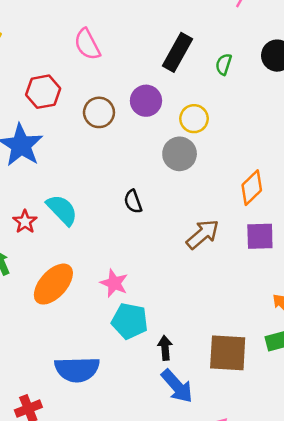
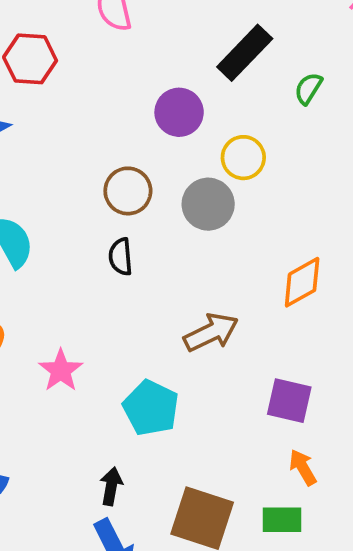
brown circle: (99, 112) -> (128, 191), moved
purple square: (260, 236) -> (289, 401), moved
cyan pentagon: (130, 321) -> (151, 408), moved

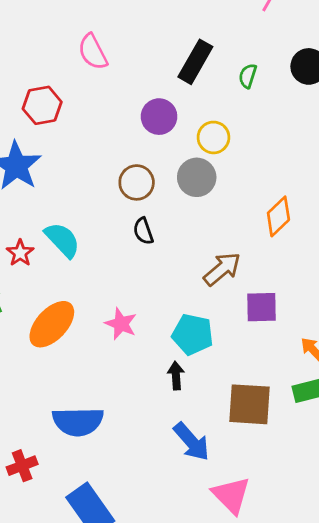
purple square: (289, 401) -> (262, 307), moved
black arrow: (111, 486) -> (176, 376), moved

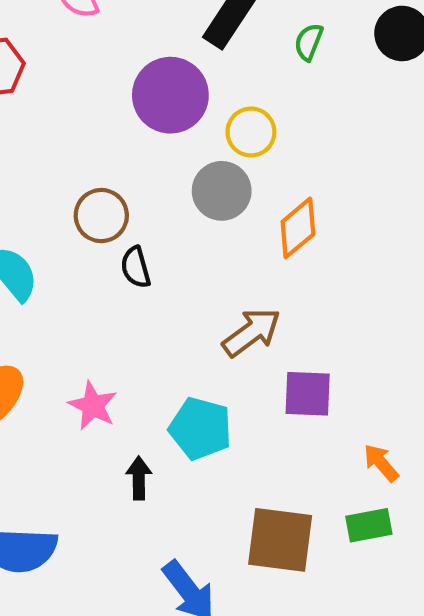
purple circle: (159, 117) -> (170, 95), size x1.4
brown circle: (137, 182) -> (101, 216), moved
orange diamond: (278, 216) -> (298, 228), moved
black arrow: (176, 376) -> (139, 478), moved

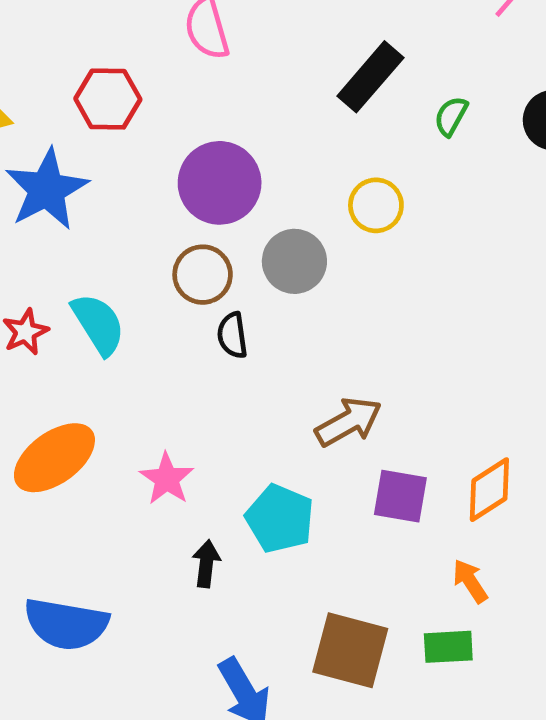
purple circle: (170, 95) -> (220, 183), moved
gray circle: (222, 191) -> (294, 261), moved
orange diamond: (298, 228) -> (489, 490), moved

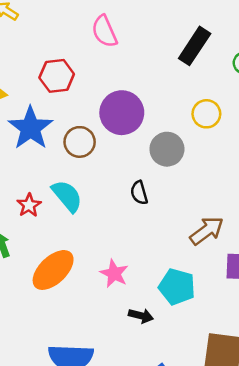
brown circle: (203, 275) -> (80, 142), moved
black arrow: (206, 564) -> (141, 316), turned 105

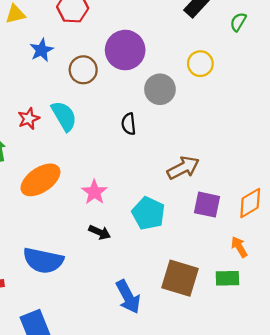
blue star: (30, 128) -> (42, 50), size x0.6
black arrow: (141, 316) -> (100, 232), moved

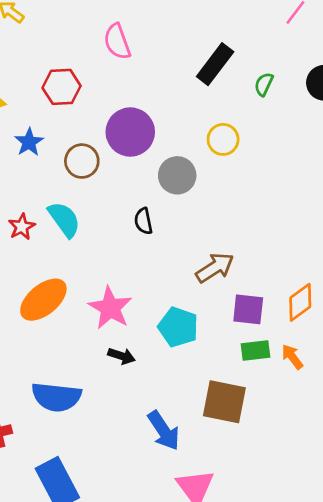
pink star: (94, 192) -> (110, 308), size x1.4
green rectangle: (227, 278) -> (256, 351), moved

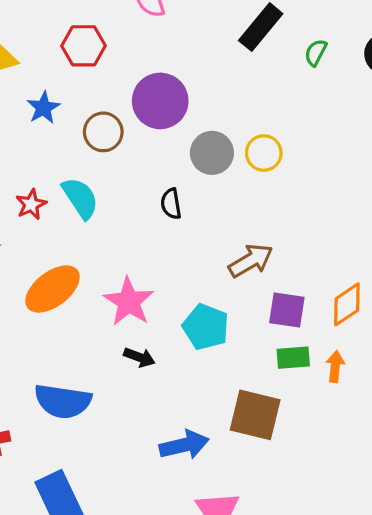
yellow circle: (223, 139) -> (264, 153), moved
orange arrow: (292, 357) -> (335, 366), turned 40
blue arrow: (164, 431) -> (184, 445), turned -72

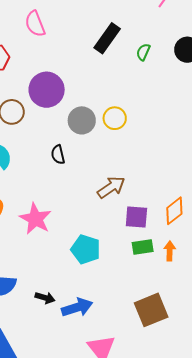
cyan pentagon: (206, 327) -> (86, 249), moved
black arrow: (139, 357) -> (45, 298), moved
brown square: (255, 415) -> (151, 310), moved, turned -32

